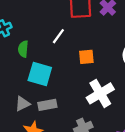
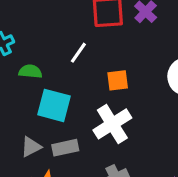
green semicircle: (23, 49) -> (30, 71), turned 91
white cross: (100, 93) -> (112, 124), moved

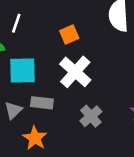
white line: (78, 53) -> (16, 23), moved
gray rectangle: (65, 148) -> (42, 103), turned 35

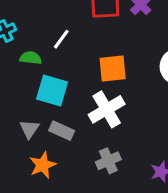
orange square: (69, 35) -> (113, 68), size x1.4
gray triangle: (13, 110) -> (29, 129), turned -30

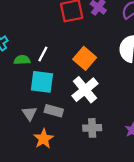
white line: (61, 39) -> (43, 54), moved
orange square: (113, 68) -> (85, 58), turned -35
gray cross: (108, 161) -> (92, 128), turned 30

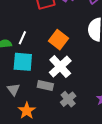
gray rectangle: (54, 111) -> (45, 85), moved
gray cross: (92, 128) -> (68, 99), turned -35

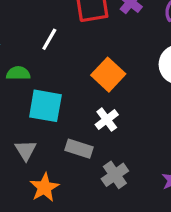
white line: (22, 38) -> (49, 39), moved
white cross: (60, 67) -> (107, 120), size x0.6

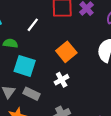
gray rectangle: (79, 149) -> (32, 94), moved

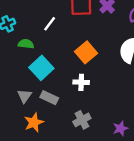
cyan square: (25, 66) -> (41, 68), turned 30
white cross: (62, 80) -> (81, 82), turned 32

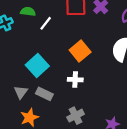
green semicircle: (26, 44) -> (28, 12), moved

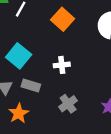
orange square: (80, 51) -> (63, 19), moved

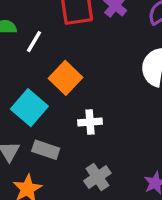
orange square: (63, 19) -> (66, 78), moved

